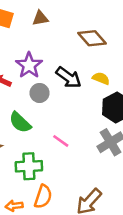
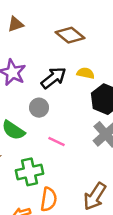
black arrow: (69, 78) -> (54, 78), turned -65
gray circle: (40, 93) -> (39, 108), moved

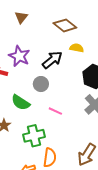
brown triangle: (16, 24) -> (21, 17), turned -32
yellow semicircle: (86, 73) -> (77, 48), moved

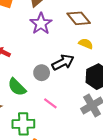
purple star: (19, 56) -> (41, 24), moved
black arrow: (52, 60) -> (63, 62), moved

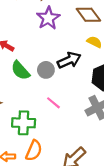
green semicircle: (17, 87) -> (20, 70), moved

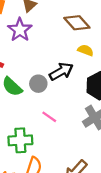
purple star: (48, 18) -> (20, 30), moved

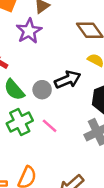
green cross: (20, 140) -> (20, 122), moved, turned -30

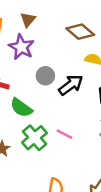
gray circle: (42, 90) -> (45, 76), moved

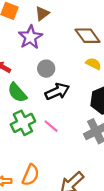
black arrow: (71, 85) -> (57, 91), moved

